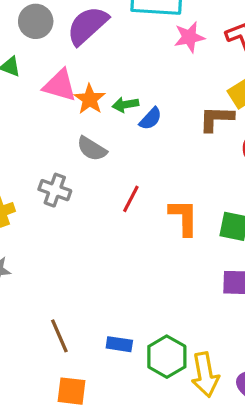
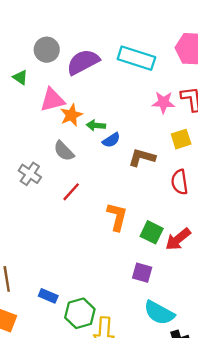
pink star: (189, 37) -> (163, 102), moved
pink triangle: (60, 85) -> (52, 100), turned -44
brown L-shape: (216, 119) -> (142, 157), moved
red line: (131, 199) -> (71, 192), moved

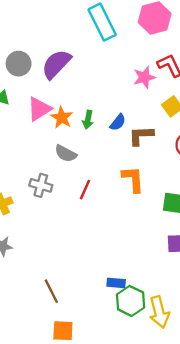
cyan rectangle: (136, 58) -> (102, 22), moved, turned 64
green arrow: (96, 125) -> (88, 120), turned -66
blue semicircle: (111, 140) -> (118, 122), moved
orange L-shape: (117, 217) -> (133, 179), moved
blue rectangle: (48, 296) -> (116, 283), moved

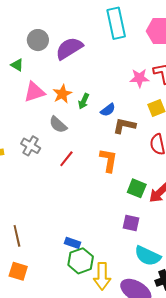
pink triangle: (39, 109) -> (34, 92), moved

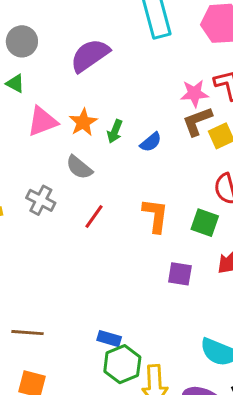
gray circle: (38, 40) -> (22, 41), moved
brown L-shape: (124, 126) -> (197, 121), moved, turned -30
green square: (137, 188) -> (205, 223), moved
purple square: (131, 223) -> (180, 274), moved
brown line: (17, 236) -> (28, 333), turned -70

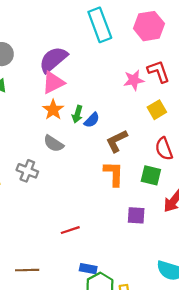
pink triangle: (42, 121) -> (53, 82), moved
brown L-shape: (197, 121) -> (117, 141), moved
blue semicircle: (151, 142) -> (92, 120), moved
red line: (94, 216) -> (70, 230), moved, turned 42

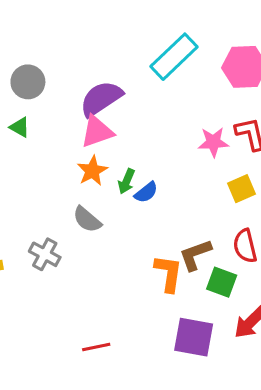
cyan rectangle: (100, 25) -> (174, 57), turned 60
brown L-shape: (117, 141) -> (195, 255), moved
purple square: (136, 215) -> (194, 337), size x1.5

